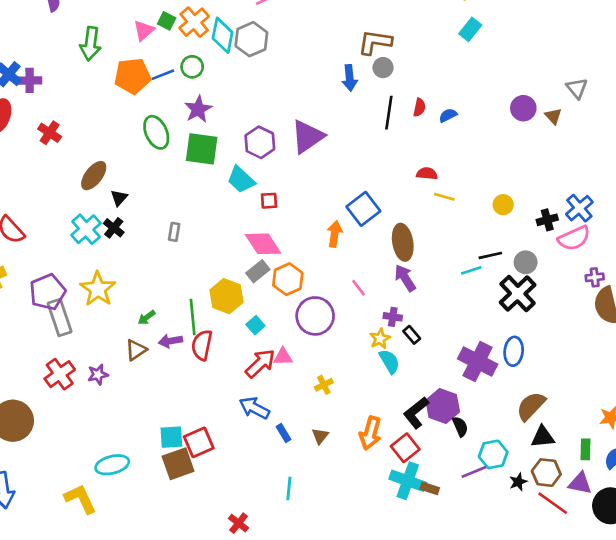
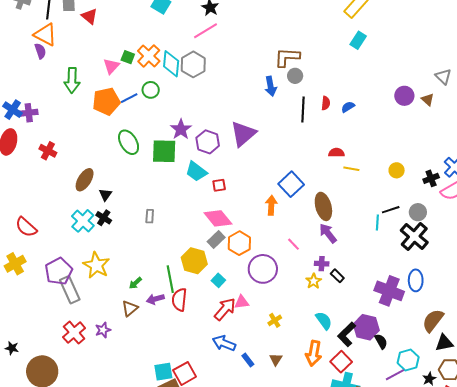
purple star: (198, 109) -> (181, 129), moved
cyan line: (471, 270) -> (377, 222), turned -63
cyan semicircle: (389, 361) -> (324, 321), moved

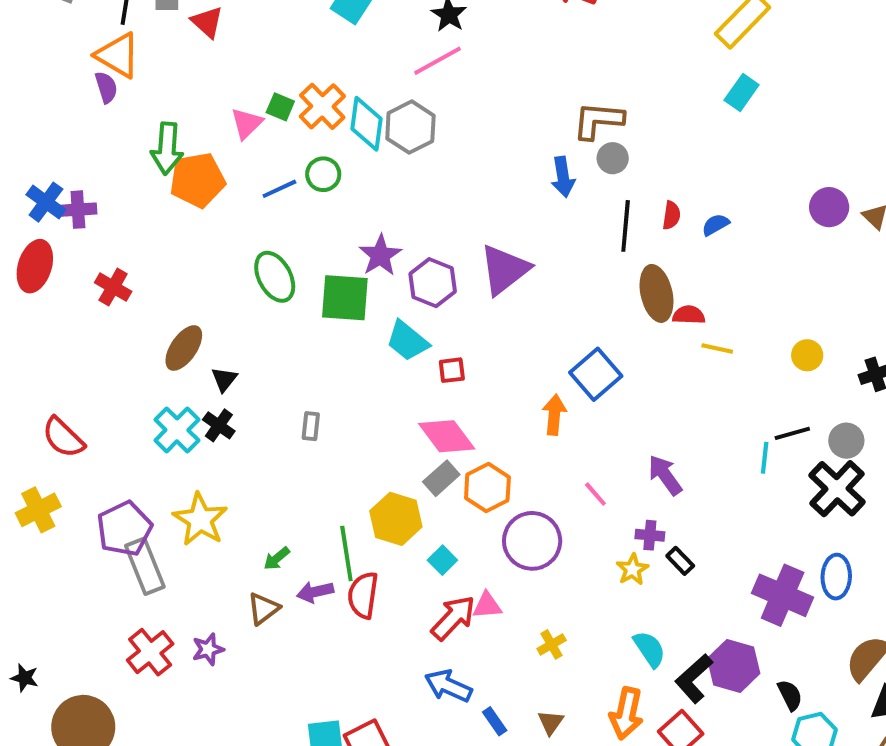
orange pentagon: (106, 101) -> (197, 180), moved
brown ellipse: (323, 206) -> (657, 293), moved
black semicircle: (381, 341) -> (790, 695), moved

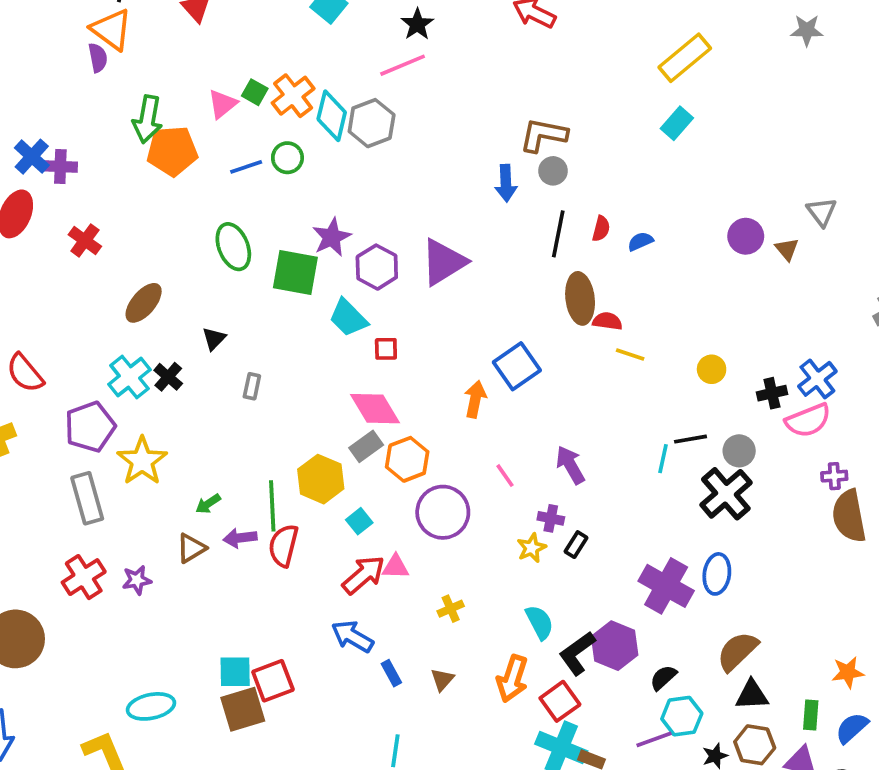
black triangle: (224, 379) -> (214, 339), moved
purple pentagon: (124, 529) -> (90, 427), moved
black rectangle: (680, 561) -> (576, 545), turned 70
black semicircle: (790, 695) -> (663, 678), turned -112

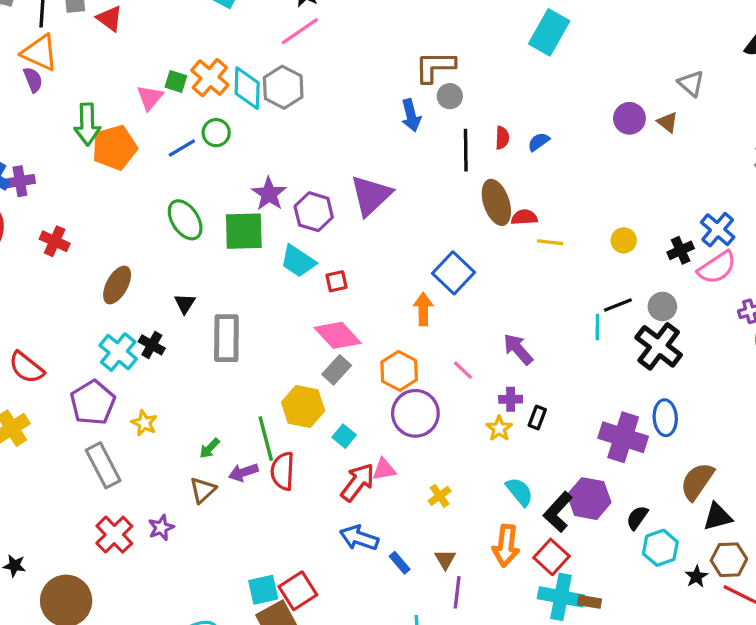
cyan rectangle: (677, 123) -> (549, 32), size x1.5
gray rectangle: (252, 386) -> (226, 338), size x2.0
orange hexagon: (407, 459) -> (399, 371), moved
yellow star: (142, 461) -> (144, 423), size x0.6
purple line: (654, 739) -> (457, 592), moved, turned -52

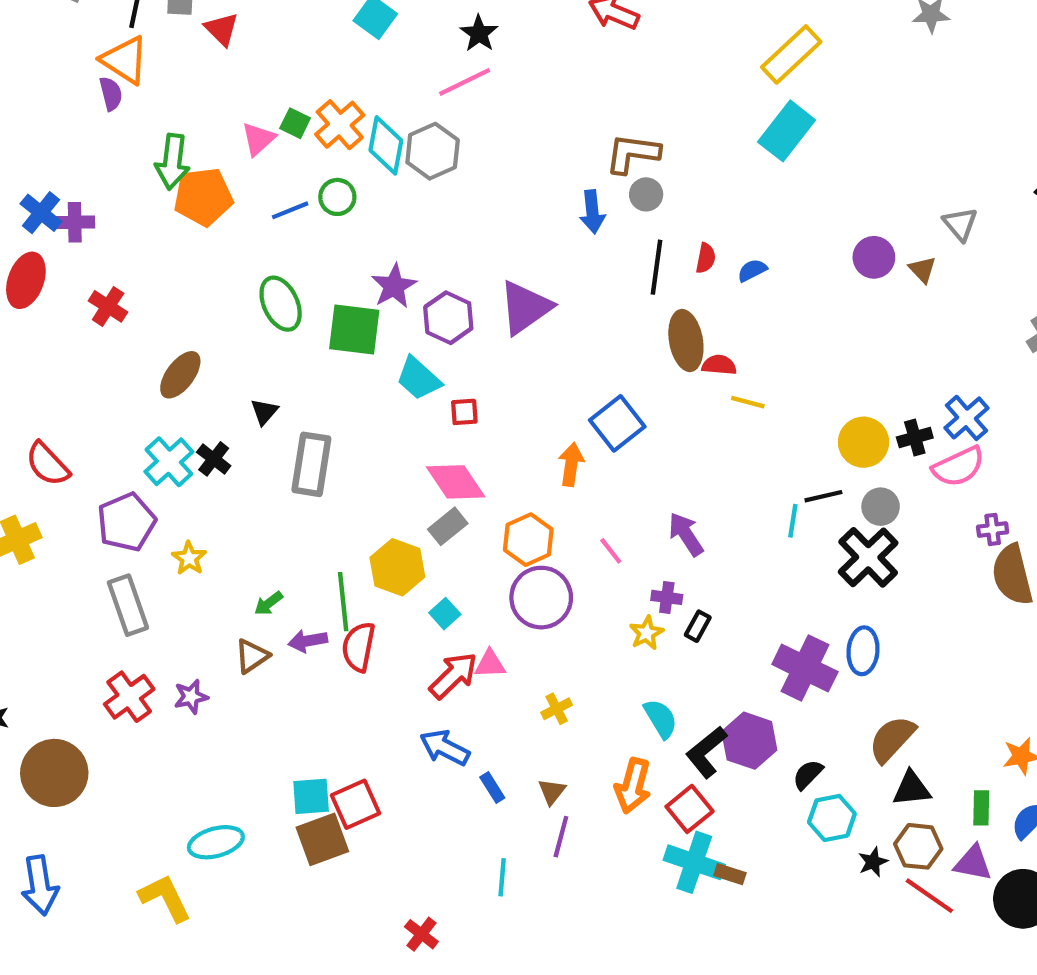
yellow circle: (624, 240) -> (864, 442), moved, size x1.5

